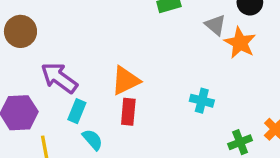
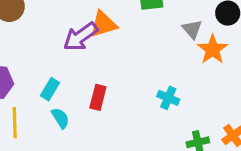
purple arrow: (59, 78) -> (80, 37), moved, turned -81
orange triangle: (126, 81) -> (103, 24), moved

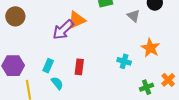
orange star: (213, 49) -> (150, 48), moved

